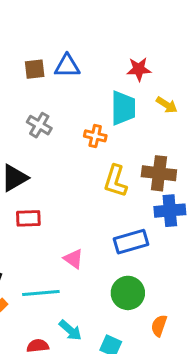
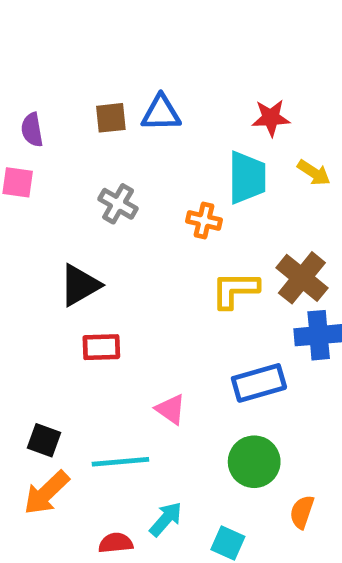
brown cross: (159, 173) -> (302, 278), turned 32
yellow L-shape: (115, 181) -> (235, 290), turned 72
cyan arrow: (70, 330) -> (166, 519), turned -90

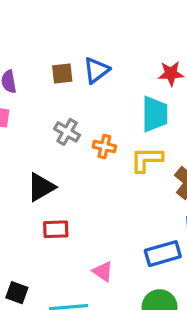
blue triangle: (161, 113) -> (96, 70), turned -36
orange cross: (204, 221) -> (104, 147), moved
yellow L-shape: (235, 290) -> (147, 159), moved

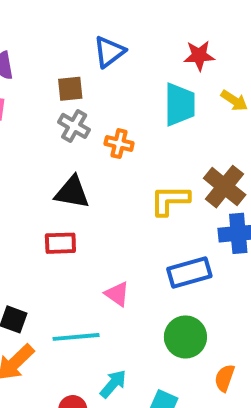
brown square: (62, 74) -> (70, 89), moved
yellow L-shape: (147, 159) -> (170, 200), moved
black triangle: (41, 187) -> (72, 192), moved, turned 40

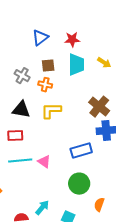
red star: (199, 56) -> (72, 40), moved
brown square: (70, 89) -> (48, 66), moved
yellow L-shape: (170, 200) -> (51, 111), moved
cyan line: (76, 337) -> (20, 161), moved

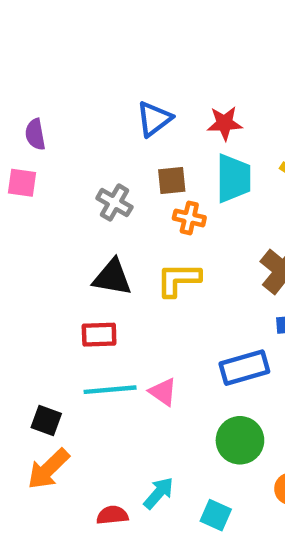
orange cross: (45, 85) -> (189, 218), moved

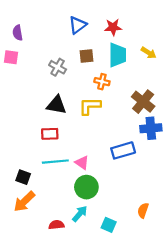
orange cross: (189, 218) -> (102, 82), moved
green circle: (240, 440) -> (86, 187), moved

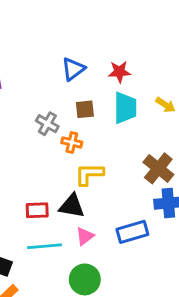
orange cross: (102, 82) -> (72, 142), moved
black triangle: (56, 105) -> (72, 206), moved
pink triangle: (82, 163) -> (85, 236), moved, turned 48

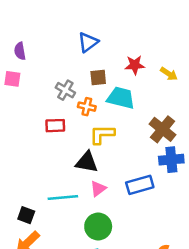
red star: (119, 72) -> (135, 65), moved
cyan trapezoid: (125, 108) -> (121, 98), moved, turned -76
red rectangle: (37, 210) -> (55, 126), moved

